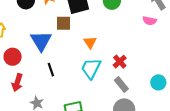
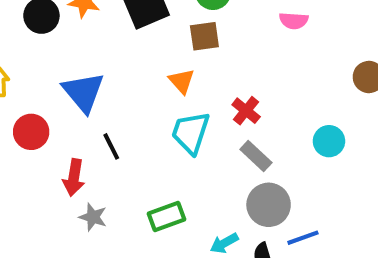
brown square: (64, 23) -> (204, 36), moved
red arrow: (17, 83) -> (74, 178), moved

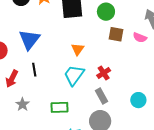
brown square: (204, 36) -> (116, 34), moved
gray star: (93, 217) -> (22, 104), moved
green rectangle: (166, 217) -> (59, 107), moved

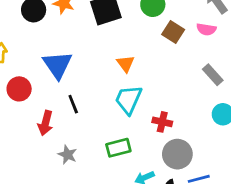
brown square: (116, 34) -> (173, 32), turned 35
red cross: (104, 73) -> (162, 122), moved, turned -32
gray rectangle: (102, 96) -> (213, 75), moved

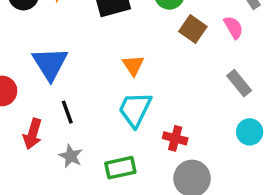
pink semicircle: (206, 29) -> (234, 27), turned -132
gray star: (67, 155) -> (71, 156), moved

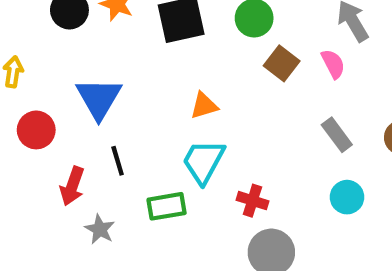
orange triangle: (133, 65) -> (204, 106), turned 45
gray star: (71, 156) -> (100, 229), moved
green rectangle: (120, 168) -> (167, 206), moved

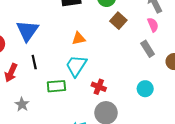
pink semicircle: (333, 64) -> (153, 25), moved
gray rectangle: (337, 135) -> (148, 49), moved
gray star: (100, 229) -> (22, 104), moved

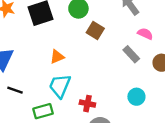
pink semicircle: (153, 25) -> (145, 34), moved, turned -32
black line: (34, 62) -> (15, 90), turned -48

